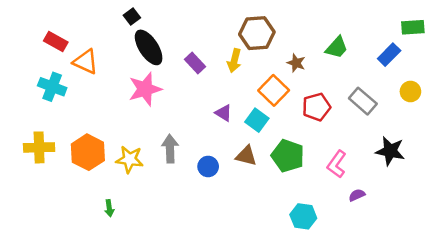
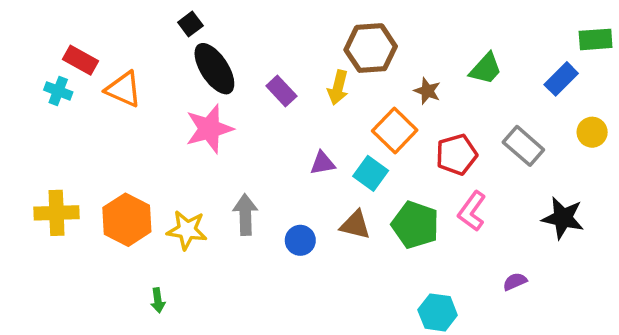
cyan cross: (52, 87) -> (58, 91), moved, size x0.7
purple triangle: (224, 113) -> (323, 163), turned -42
pink L-shape: (337, 164) -> (472, 211), moved

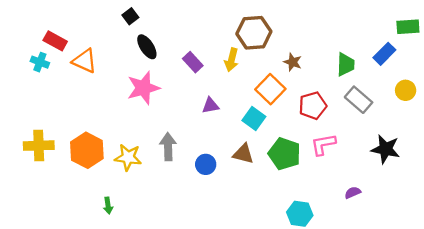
black ellipse: (214, 69) -> (147, 47), size x0.7
green trapezoid: (486, 69) -> (346, 64), moved, turned -40
purple triangle: (323, 163) -> (210, 106), moved
pink L-shape: (472, 211) -> (323, 144), turned 44

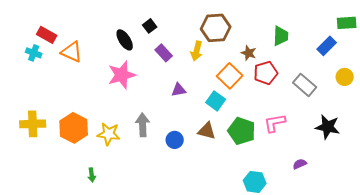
black square: (130, 16) -> (150, 26), moved
green trapezoid: (346, 64) -> (281, 36), moved
red pentagon: (313, 106) -> (266, 73), moved

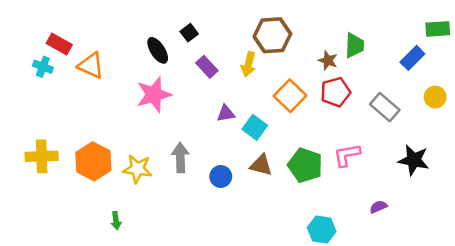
brown star: (249, 53) -> (328, 60), moved
cyan square: (216, 101) -> (255, 127), moved

